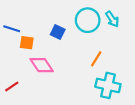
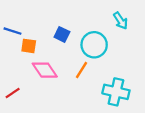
cyan circle: (88, 20) -> (94, 45), moved
orange line: (96, 59) -> (81, 70), moved

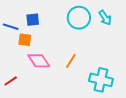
blue square: (62, 34) -> (33, 20), moved, turned -32
cyan circle: (94, 45) -> (79, 18), moved

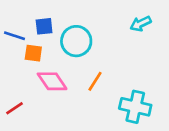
cyan circle: (79, 18) -> (76, 41), moved
cyan arrow: (105, 18) -> (141, 24), turned 98

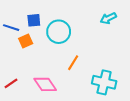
orange square: (33, 53) -> (26, 41), turned -32
pink diamond: (52, 81) -> (45, 84), moved

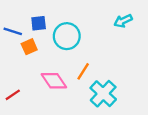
cyan cross: (104, 82) -> (103, 94), moved, turned 30
pink diamond: (45, 84) -> (54, 81), moved

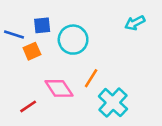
red line: (13, 95) -> (28, 106), moved

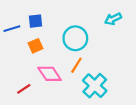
blue line: (14, 34) -> (12, 29), turned -35
cyan circle: (73, 40) -> (75, 38), moved
orange square: (32, 51) -> (36, 46), moved

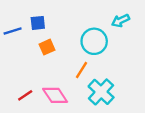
cyan circle: (75, 38) -> (94, 41), moved
orange square: (36, 46) -> (47, 47), moved
pink diamond: (50, 74) -> (55, 95), moved

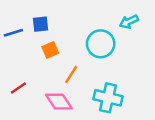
orange line: (81, 70) -> (71, 74), moved
cyan cross: (101, 92) -> (108, 98), turned -30
red line: (25, 95) -> (18, 88), moved

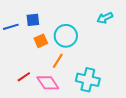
cyan circle: (101, 44) -> (66, 36), moved
red line: (18, 88) -> (24, 77), moved

